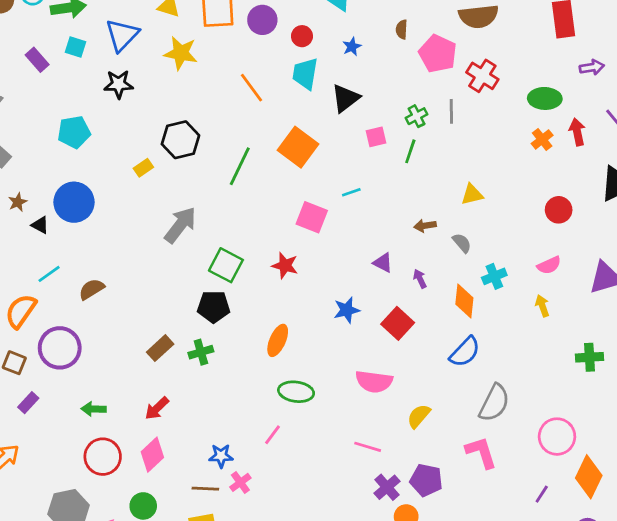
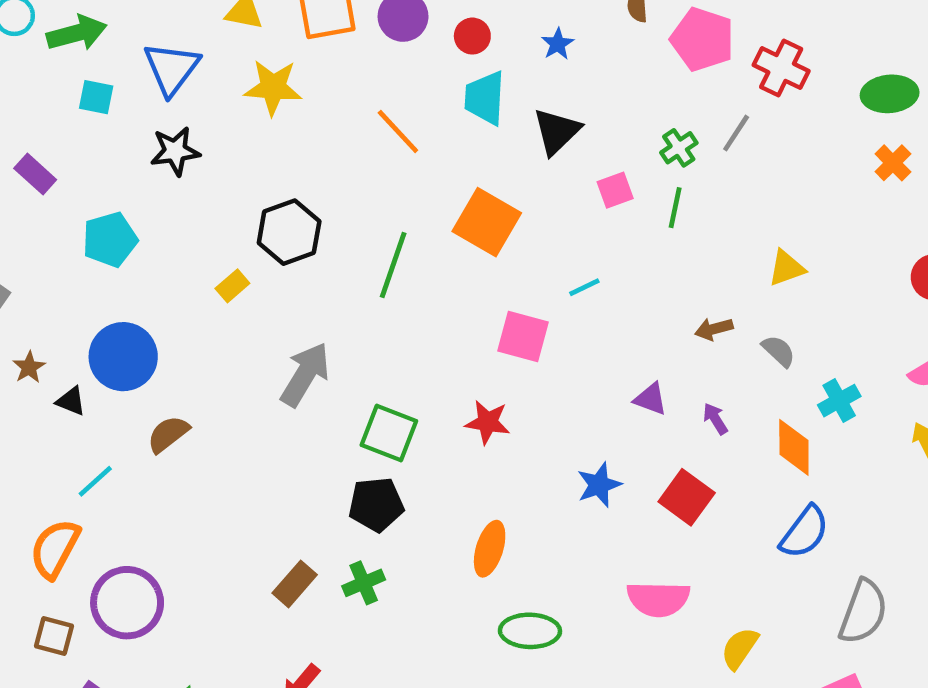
purple rectangle: (37, 60) -> (35, 174), moved
gray line: (451, 111) -> (736, 133), turned 40
brown semicircle: (92, 289) -> (168, 434), moved

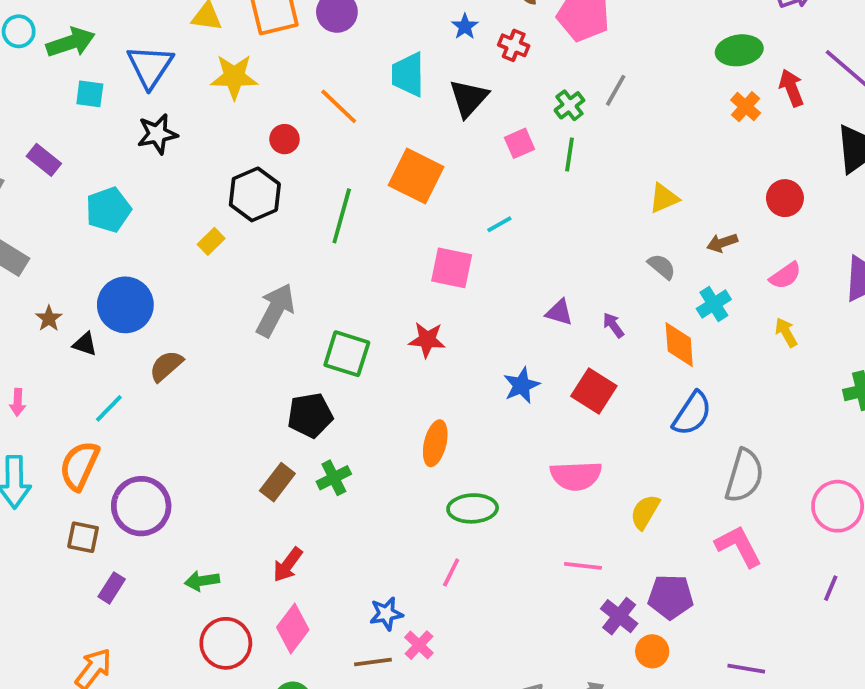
red circle: (472, 36) -> (284, 139), moved
red cross: (781, 68) -> (514, 45), moved, size x0.7
brown arrow: (714, 329) -> (722, 243), moved
black pentagon: (376, 504) -> (310, 415), moved

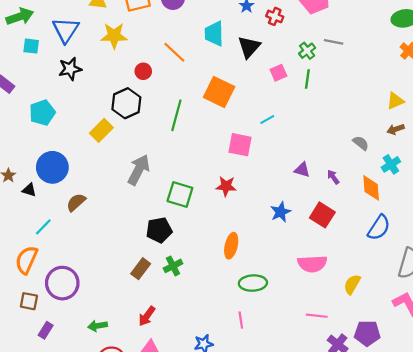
gray line: (616, 90) -> (334, 42), turned 72
yellow triangle: (664, 198) -> (395, 101), moved
yellow rectangle: (211, 241) -> (101, 130), size x1.5
pink line: (451, 573) -> (241, 320), turned -35

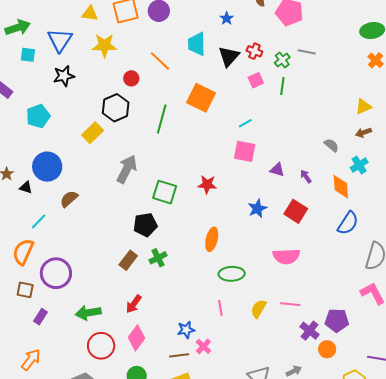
red cross: (275, 16) -> (254, 51), moved
pink square: (240, 145) -> (245, 151), moved
yellow semicircle: (352, 284) -> (259, 309), moved
green arrow: (98, 326) -> (88, 313), size x1.4

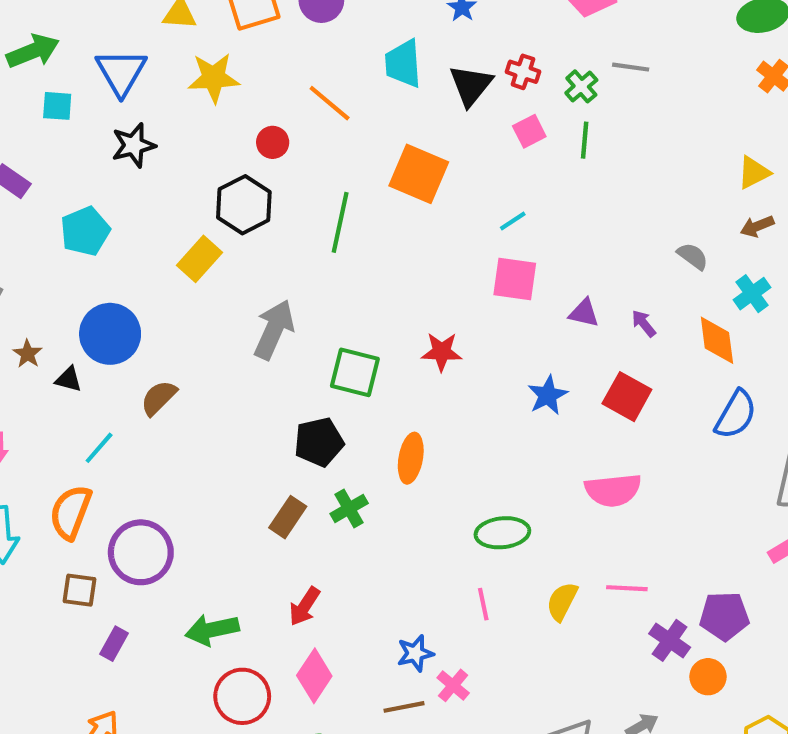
orange ellipse: (212, 239) -> (411, 458), moved

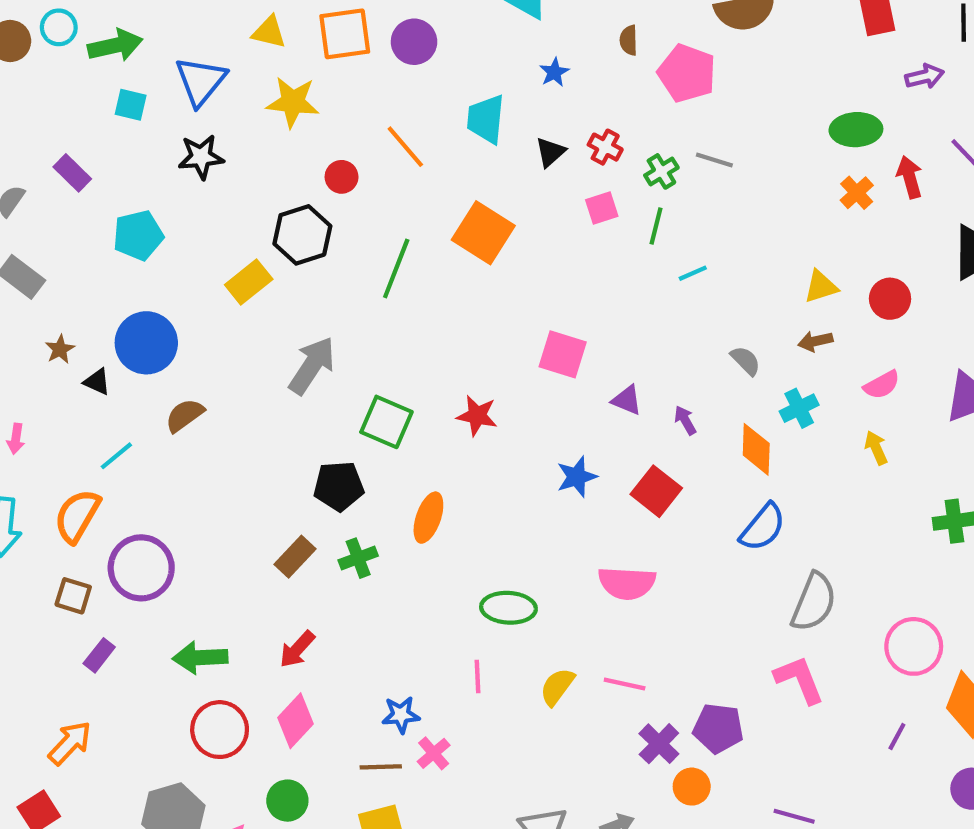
black triangle: (471, 85) -> (550, 152), size x0.7
cyan line: (513, 221) -> (693, 273), moved

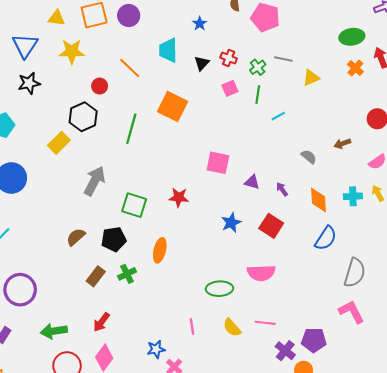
yellow triangle: (821, 287) -> (311, 78), moved
cyan cross: (799, 408) -> (353, 196), moved, turned 30
brown semicircle: (185, 415) -> (76, 237), moved
green ellipse: (508, 608) -> (219, 289), moved
yellow semicircle: (557, 687) -> (232, 328), turned -72

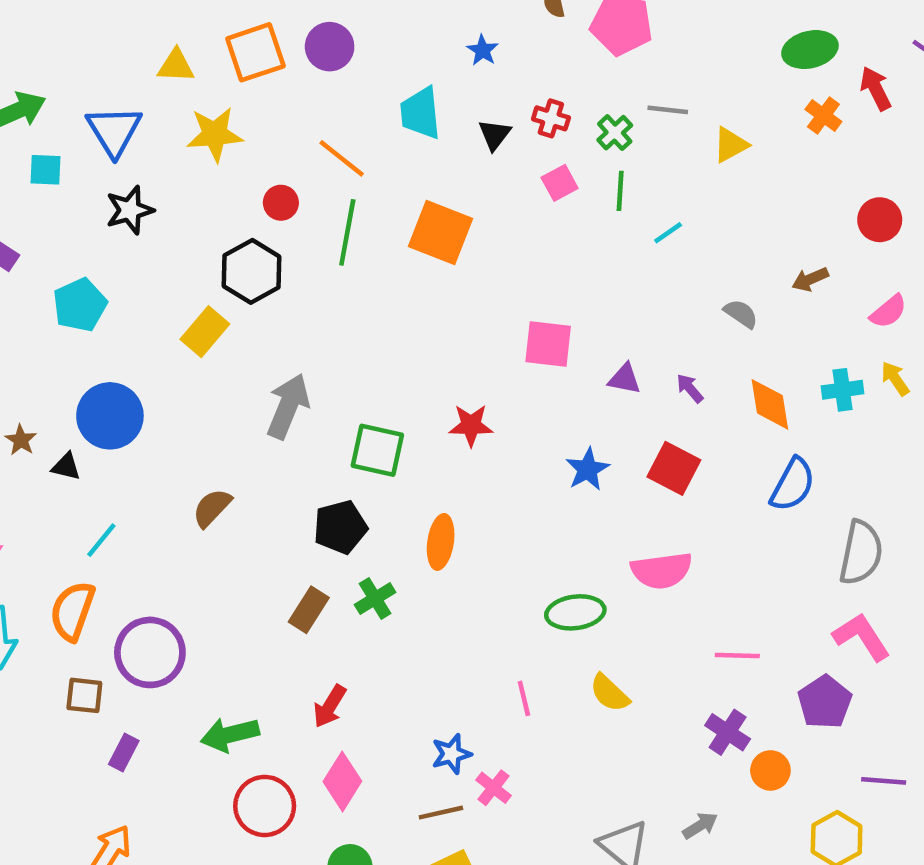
green line: (131, 129) -> (347, 232), moved
brown semicircle: (76, 237) -> (212, 508), moved
pink line: (265, 323) -> (737, 656), moved
purple pentagon: (314, 340) -> (825, 702), moved, turned -30

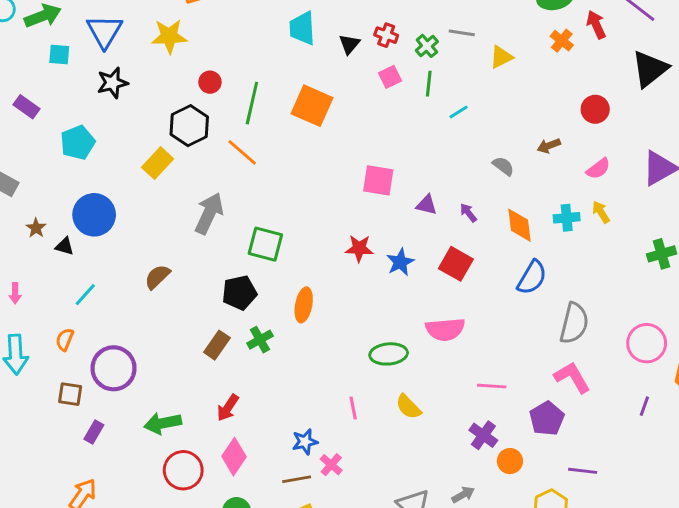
orange line: (342, 158) -> (242, 152), moved
red star: (471, 425) -> (359, 248), moved
orange semicircle: (72, 611) -> (65, 339), size x0.6

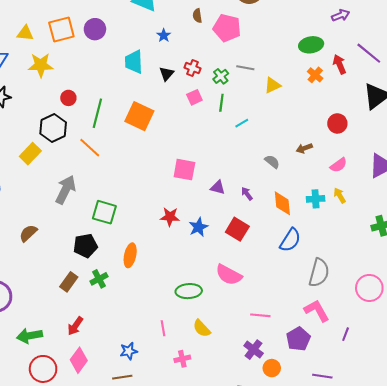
pink semicircle: (445, 329) -> (229, 275), turned 32
purple line: (644, 406) -> (346, 334), moved
pink cross: (331, 465) -> (182, 359), moved, turned 35

